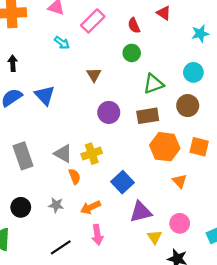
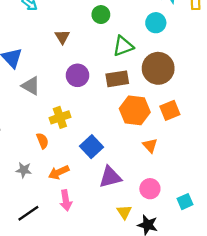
cyan circle: (193, 72) -> (156, 23), moved
brown circle: (188, 106) -> (158, 68), size x1.4
orange square: (199, 147) -> (170, 110), turned -36
gray triangle: (63, 154) -> (31, 86), moved
yellow triangle: (155, 237) -> (124, 212), moved

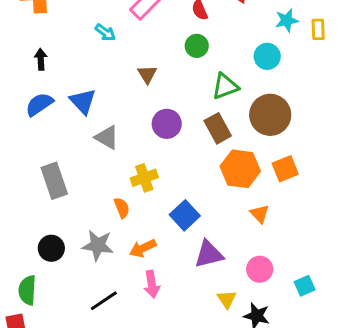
brown rectangle: (117, 79) -> (218, 128), turned 70
gray star: (24, 170) -> (98, 245), size x1.5

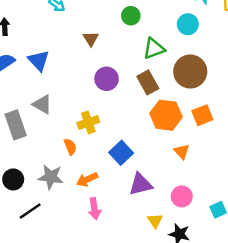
gray triangle: (107, 137) -> (42, 104), moved
black line: (104, 301) -> (30, 211), moved

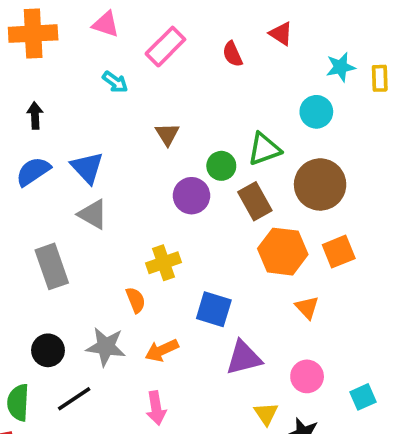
green circle: (131, 16) -> (221, 166), moved
gray triangle: (42, 104) -> (93, 214), moved
blue square: (121, 153) -> (214, 309), turned -30
pink arrow: (94, 209) -> (156, 408), moved

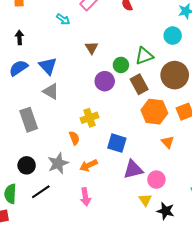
gray star: (106, 347) -> (58, 163), turned -30
pink circle: (307, 376) -> (156, 180), moved

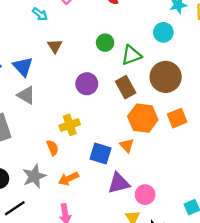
brown triangle: (91, 48) -> (55, 46), moved
green circle: (121, 65) -> (105, 43), moved
orange triangle: (168, 142) -> (127, 145), moved

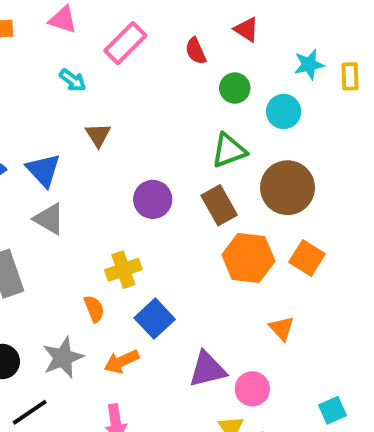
green circle: (105, 43) -> (235, 88), moved
orange square: (177, 118) -> (307, 258), turned -36
orange triangle: (127, 145) -> (282, 328), moved
blue square: (101, 153) -> (155, 319), moved, turned 30

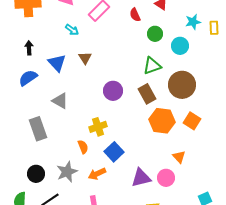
blue triangle: (43, 170) -> (57, 63), moved
pink circle: (252, 389) -> (166, 178), moved

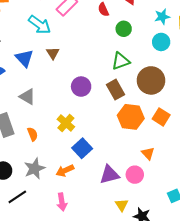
cyan arrow: (72, 30) -> (40, 25), size x1.6
cyan circle: (180, 46) -> (161, 42), moved
yellow cross: (98, 127) -> (66, 123), turned -30
orange semicircle: (83, 147) -> (32, 134), moved

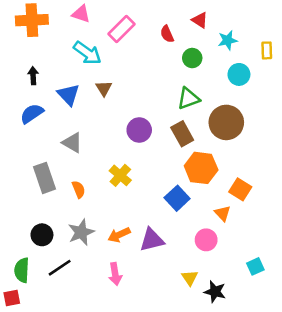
cyan star: (162, 17) -> (228, 40), moved
orange square: (161, 117) -> (240, 189), moved
blue square: (82, 148) -> (177, 198), moved
purple triangle: (109, 175) -> (152, 240), moved

